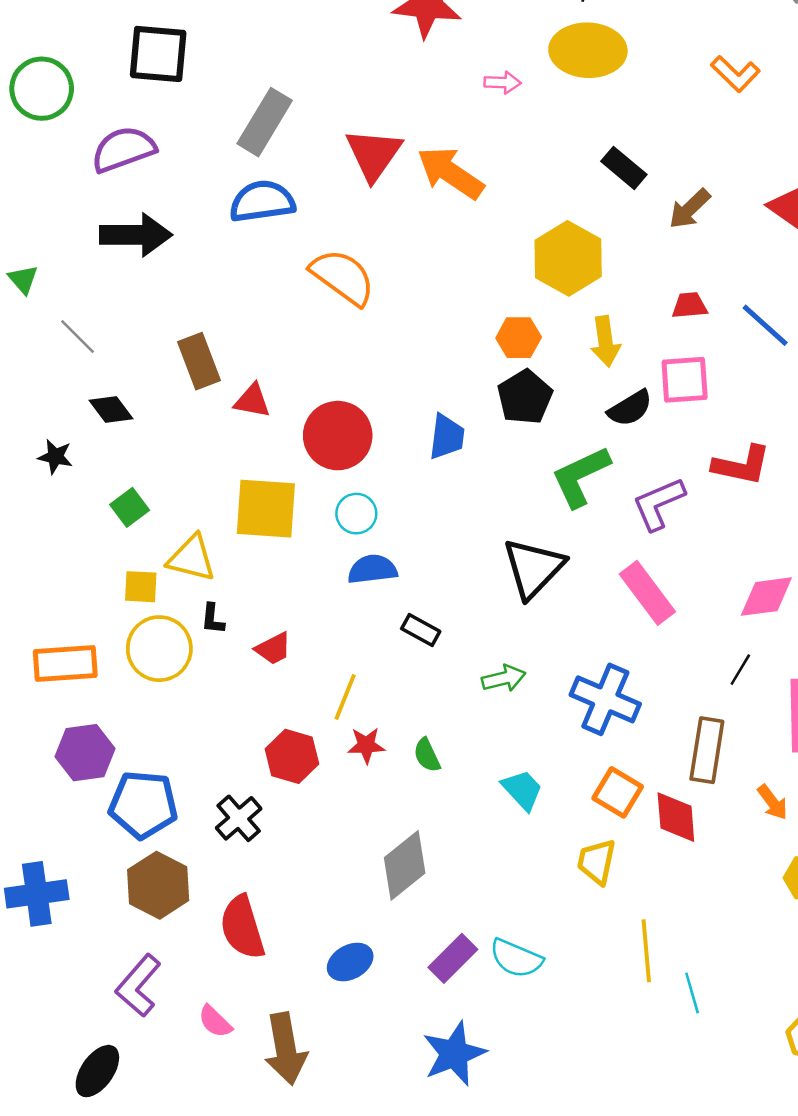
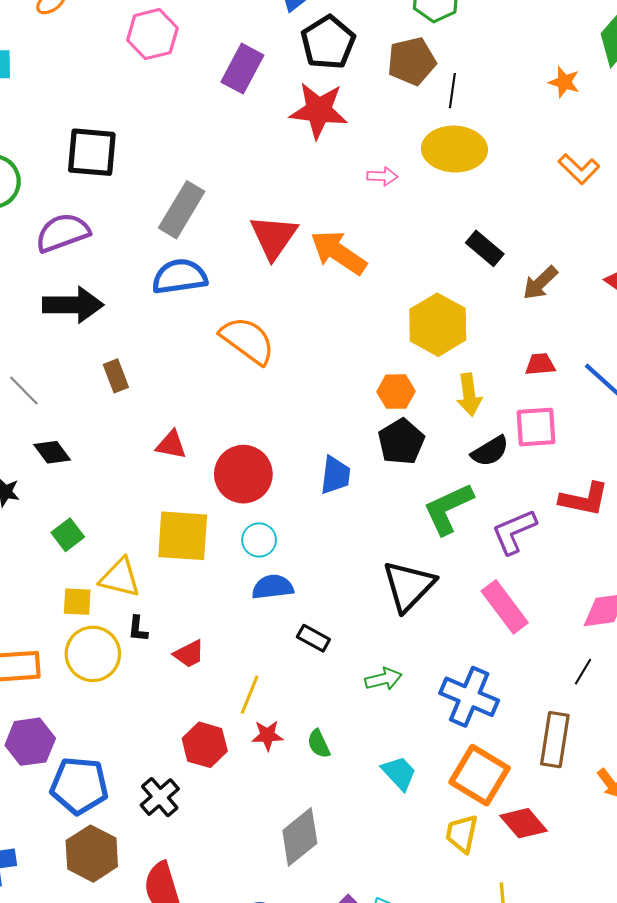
brown rectangle: (199, 361) -> (116, 376), moved, size x0.7
orange square: (618, 792) -> (480, 775), size x1.4
red diamond: (676, 817) -> (523, 823), moved, turned -36

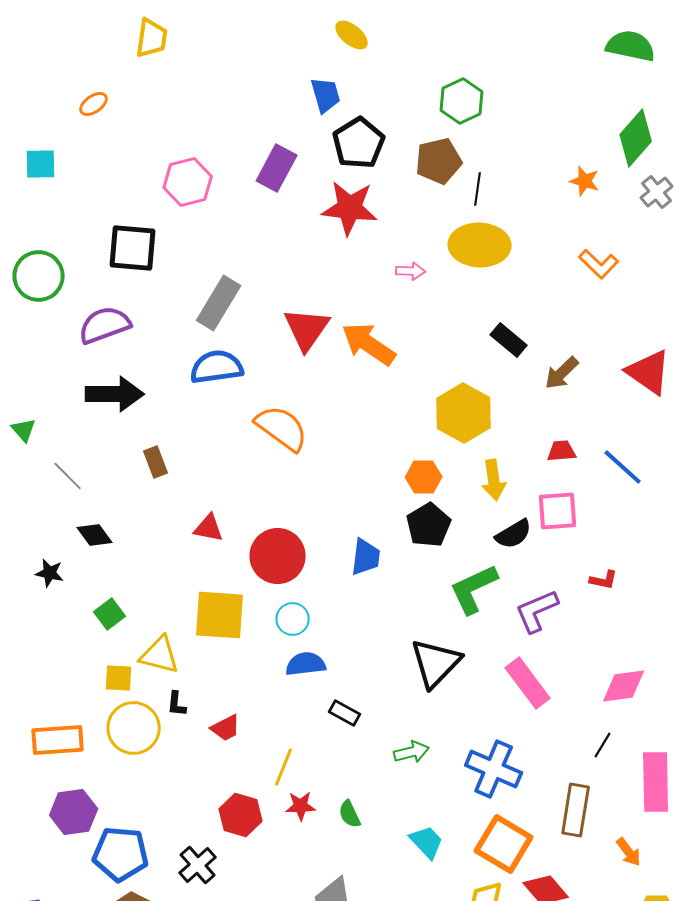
pink hexagon: (152, 34) -> (188, 182), moved
red L-shape: (584, 499) -> (604, 580), size x0.6

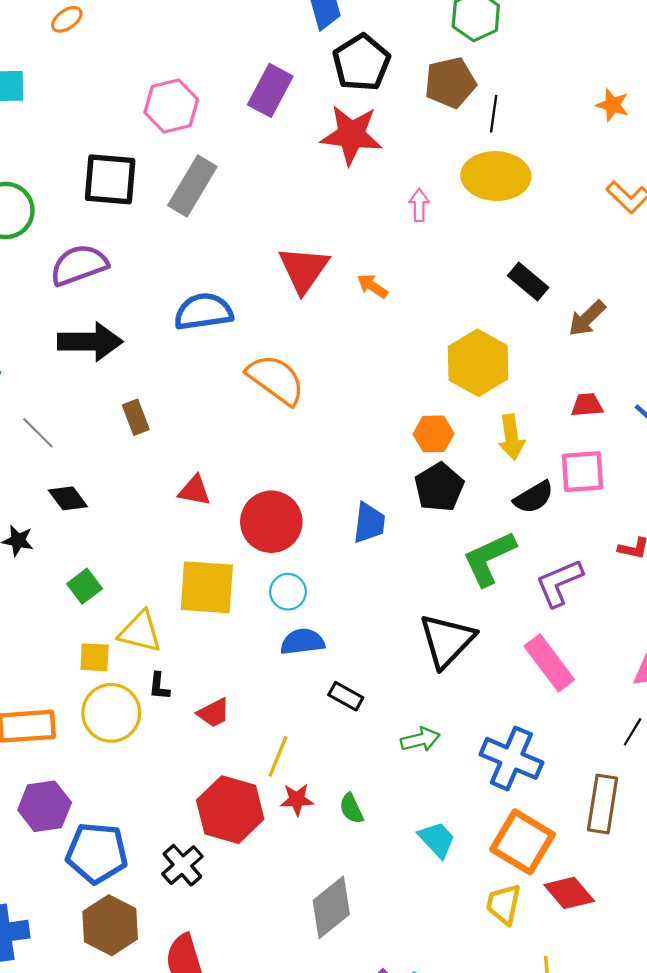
pink arrow: (411, 271) -> (419, 205), turned -92
gray rectangle: (219, 303) -> (192, 186), moved
orange arrow: (369, 344) -> (372, 286), size x0.5
red hexagon: (241, 815) -> (230, 810), size x1.4

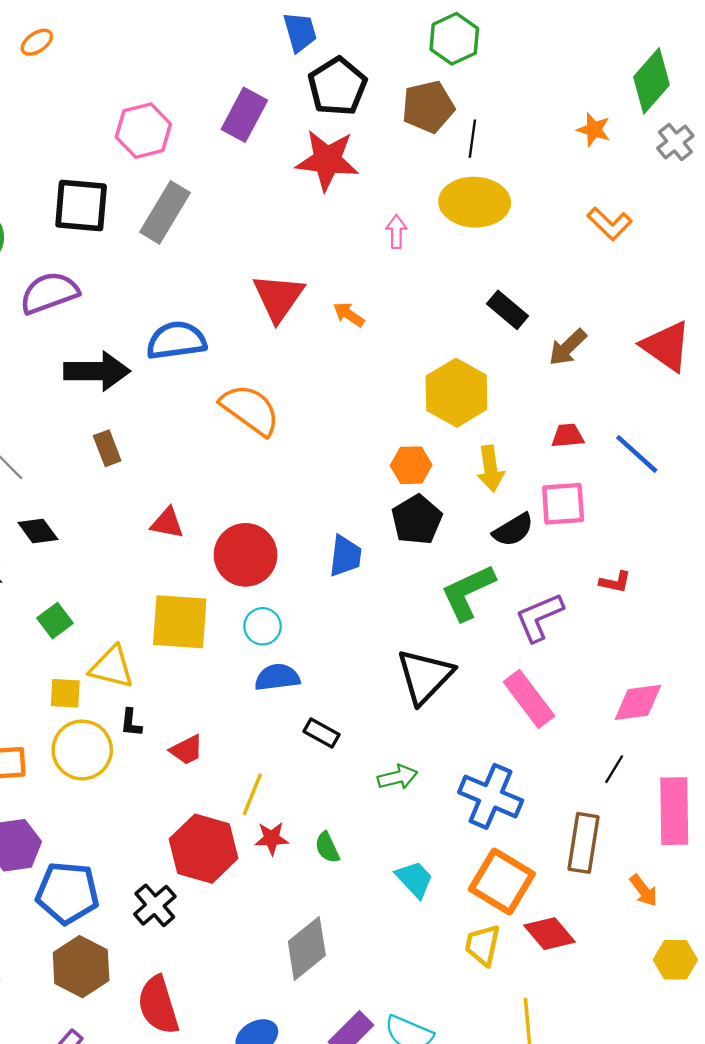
black arrow: (90, 342) -> (97, 371), moved

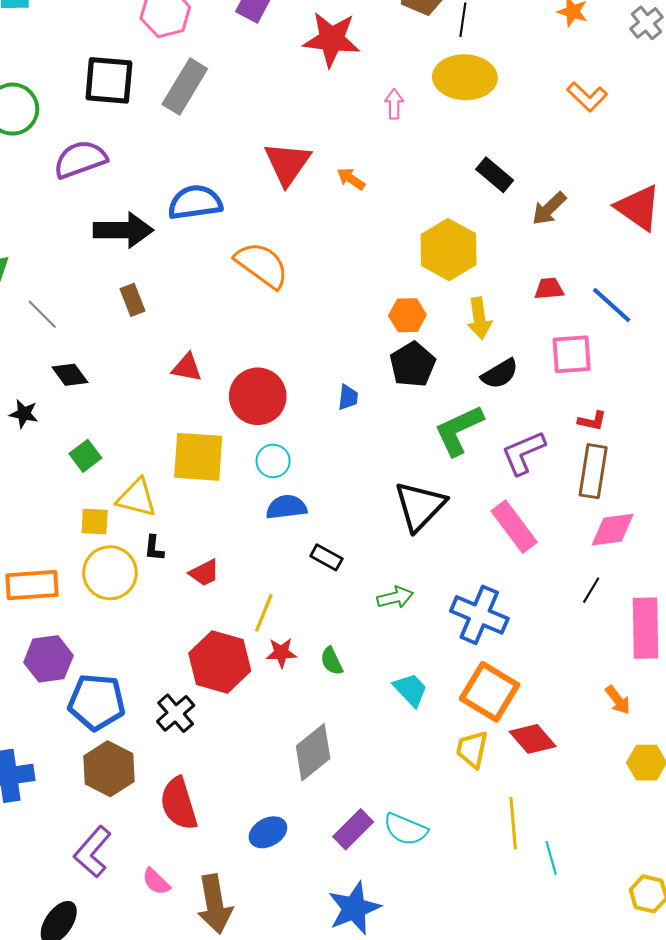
pink square: (563, 504) -> (572, 354), moved
blue trapezoid: (345, 556) -> (348, 397), size x0.7
brown rectangle: (584, 843) -> (593, 471), moved

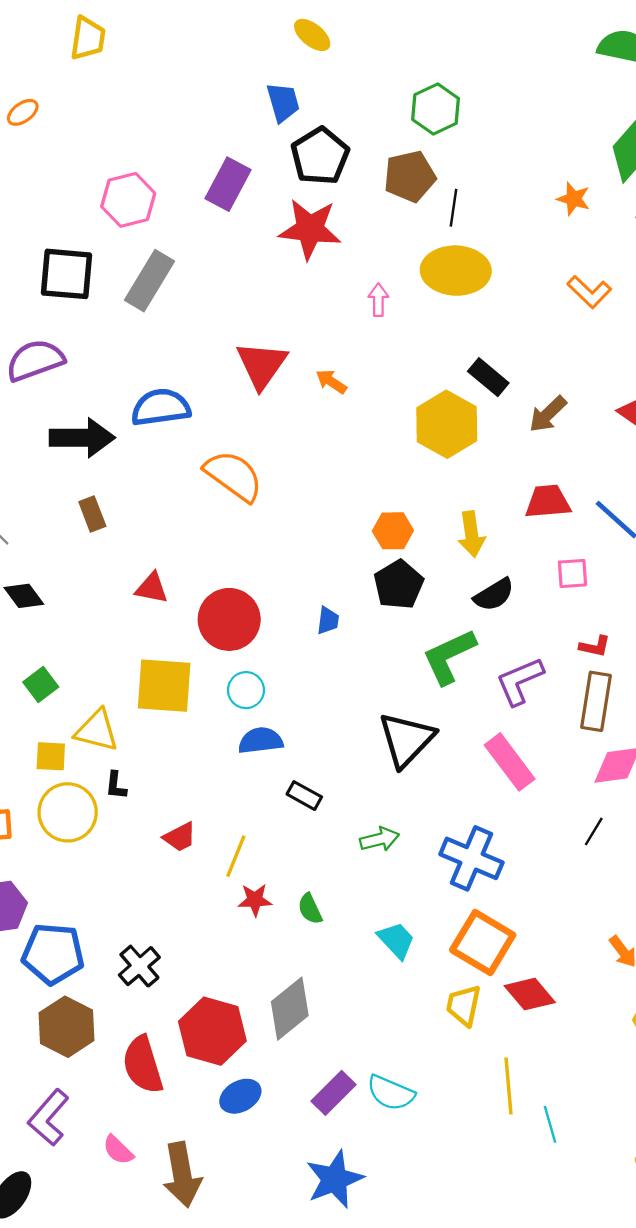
yellow hexagon: (449, 250) -> (447, 424), moved
red trapezoid: (549, 289) -> (548, 502), size x1.4
pink square: (572, 354) -> (572, 573), size x0.7
red trapezoid: (204, 573) -> (180, 837), moved
red hexagon: (220, 662) -> (212, 1031), moved

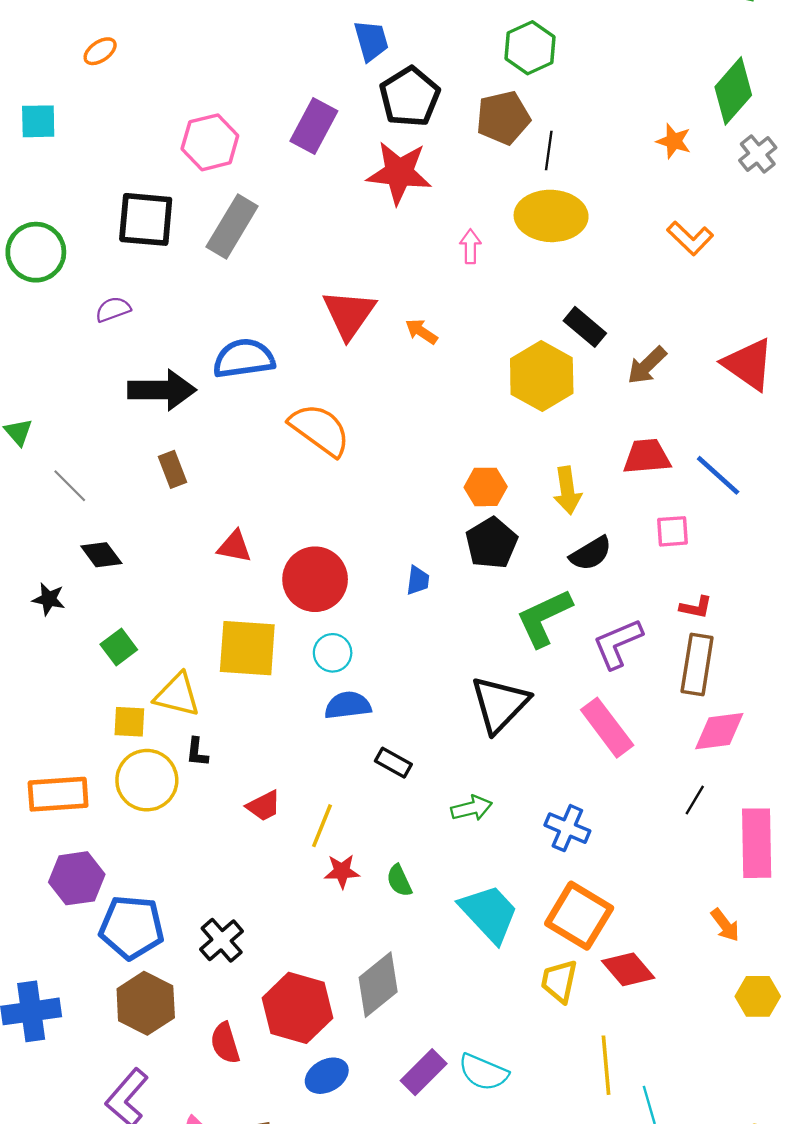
purple semicircle: (35, 360) -> (113, 309), size x0.6
blue cross: (471, 858) -> (567, 828), size x0.7
cyan trapezoid: (396, 940) -> (489, 913), size x1.5
red semicircle: (143, 1065) -> (225, 1043), size x0.7

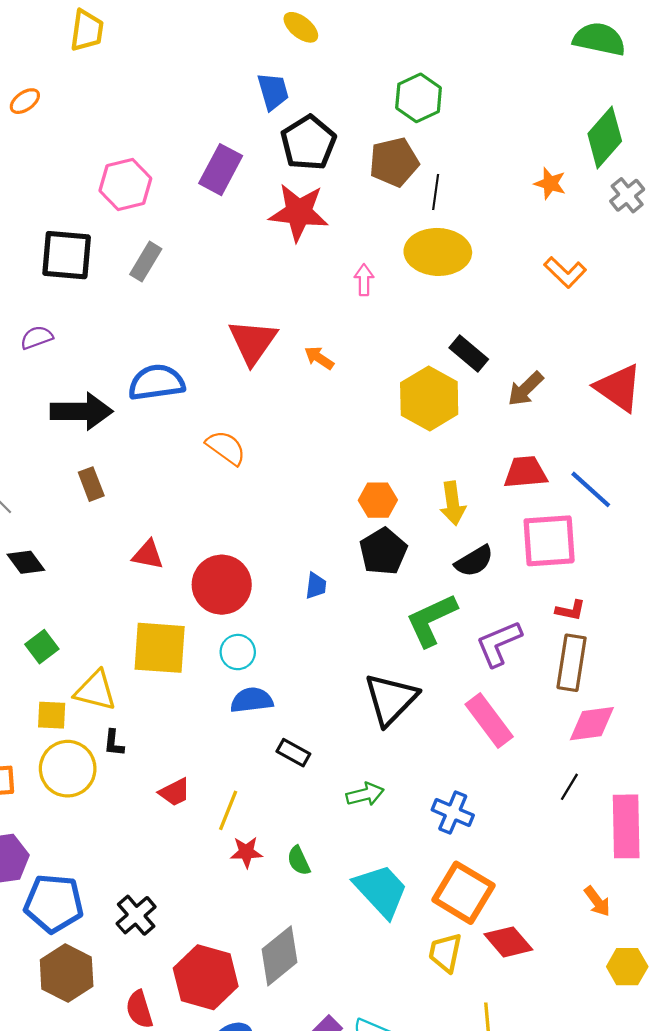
gray rectangle: (232, 226) -> (146, 262), size x0.7
orange semicircle: (320, 430) -> (226, 448), size x0.7
pink square: (673, 531) -> (549, 541), size x1.8

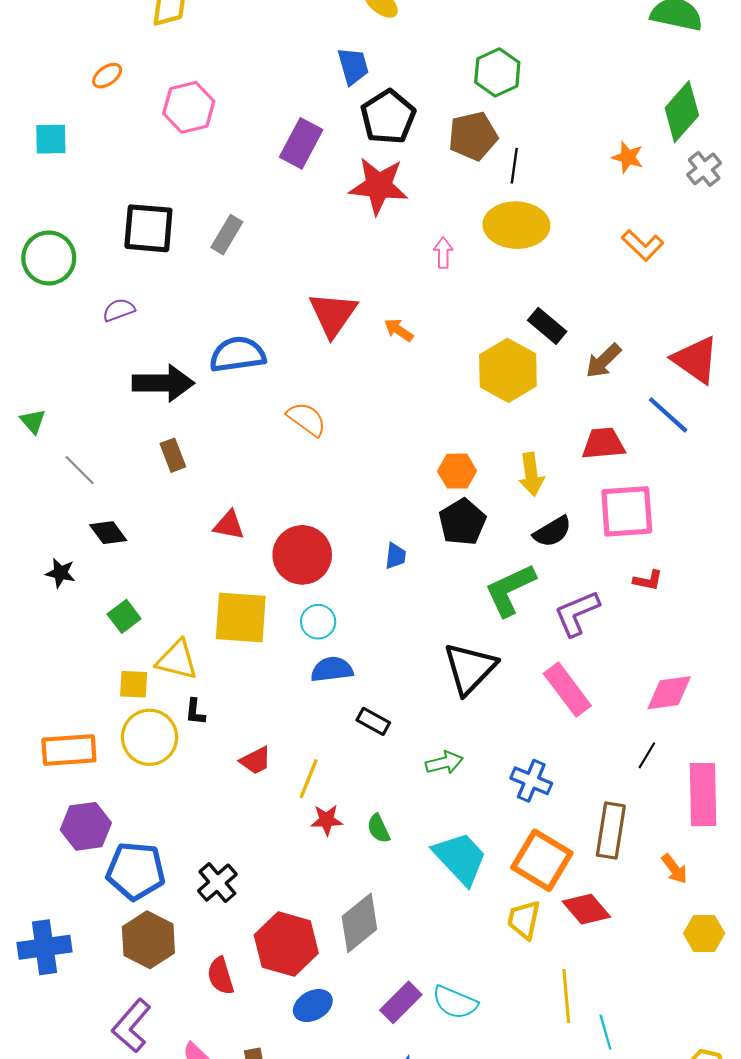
pink hexagon: (125, 185) -> (189, 107), moved
blue line: (591, 489) -> (668, 415), moved
brown rectangle: (572, 663) -> (611, 831), moved

